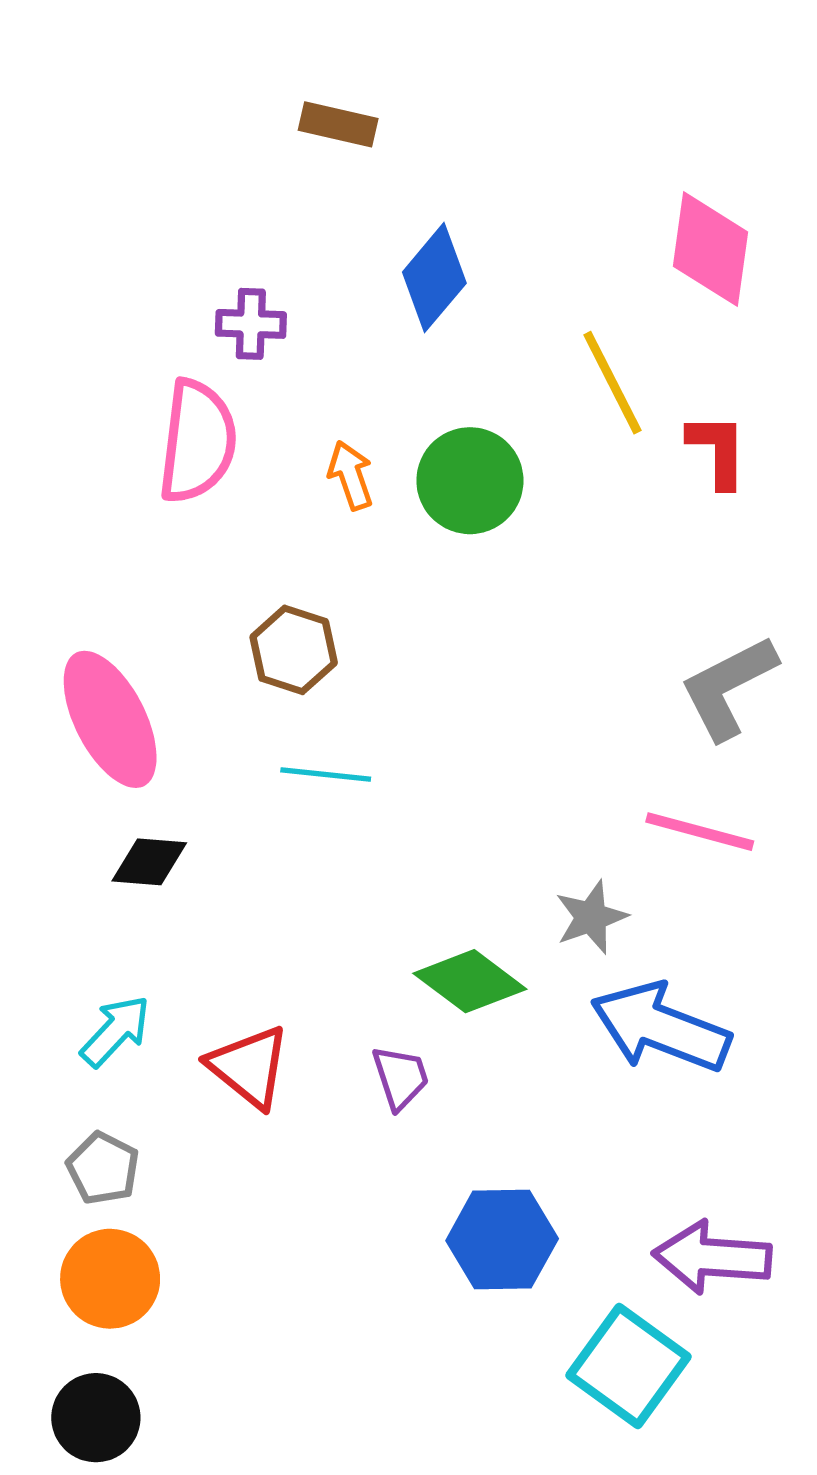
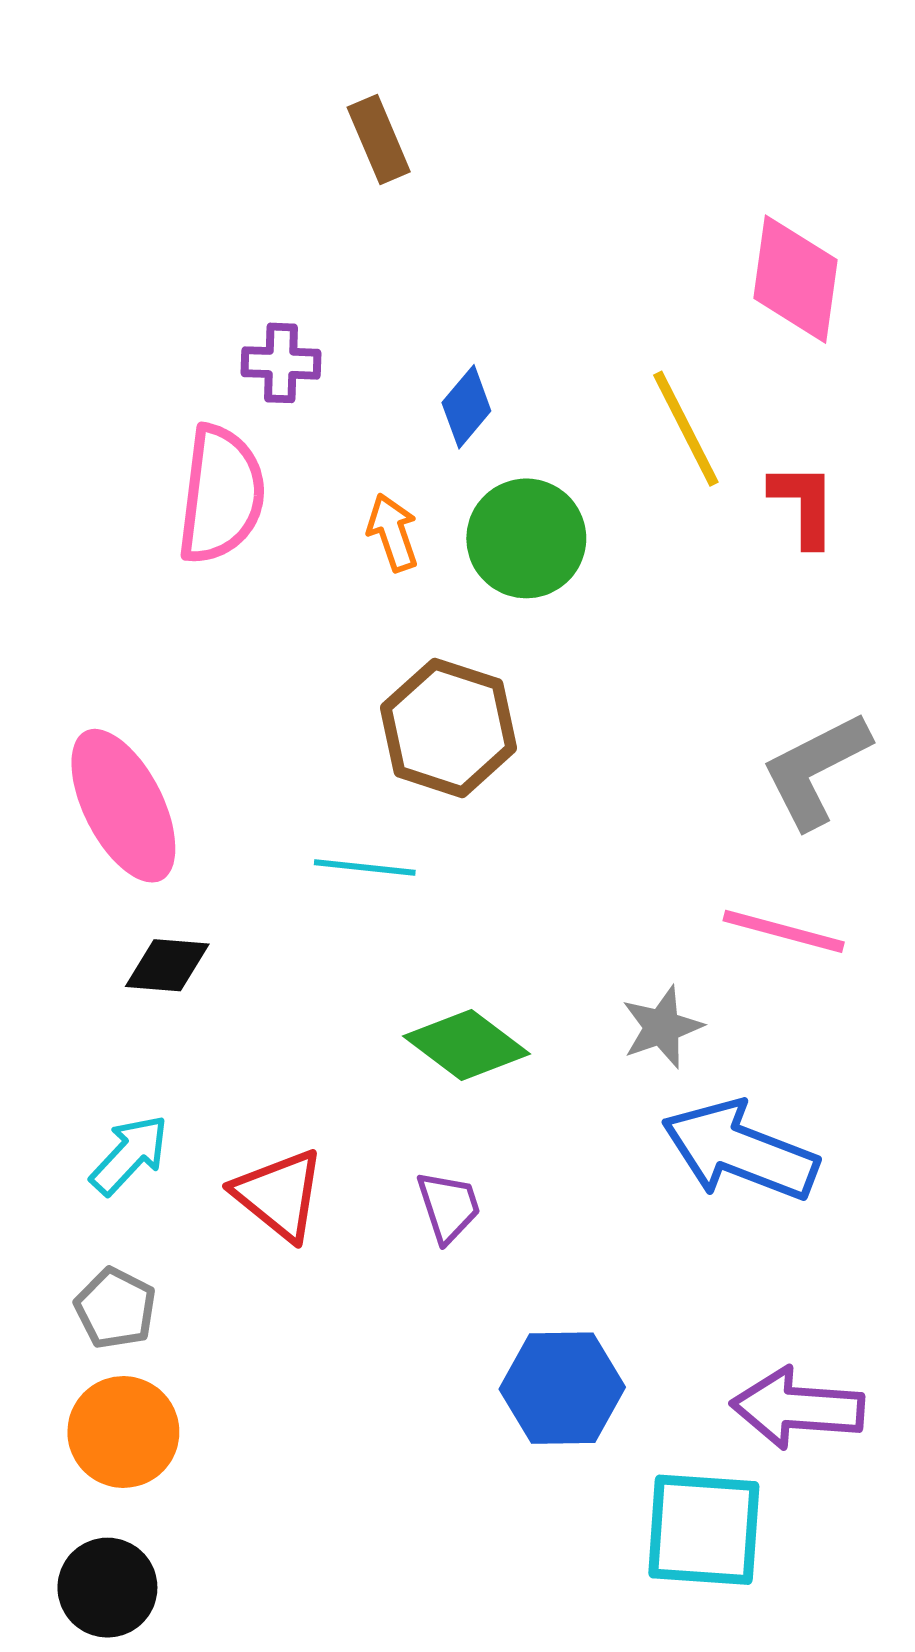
brown rectangle: (338, 124) -> (379, 139), turned 54
blue diamond: (434, 278) -> (466, 407), moved, size x0.7
brown hexagon: (294, 650) -> (449, 728), moved, size x1.4
green diamond: (470, 981) -> (466, 1045), moved
cyan square: (629, 1366) -> (704, 1530), turned -32

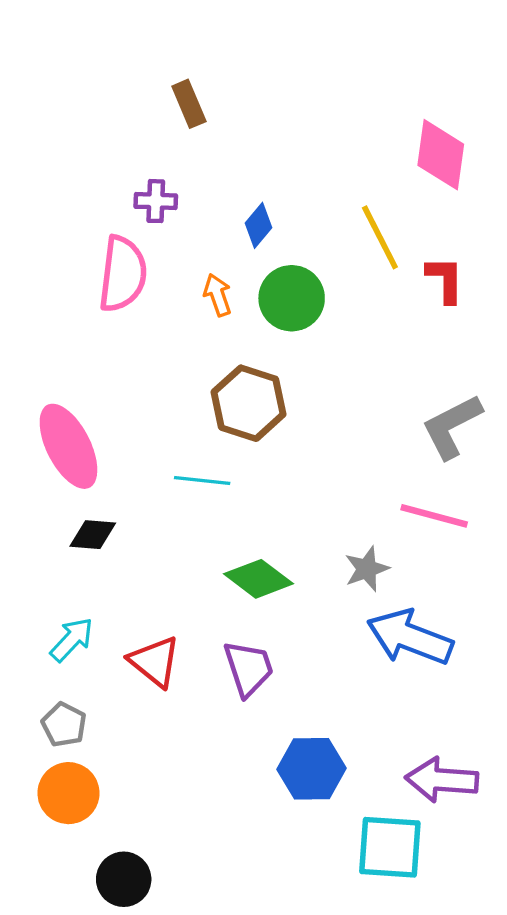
brown rectangle: (379, 139) -> (189, 104), moved
purple trapezoid: (449, 1207) -> (249, 668), size x1.4
black circle: (107, 1588) -> (124, 879), moved

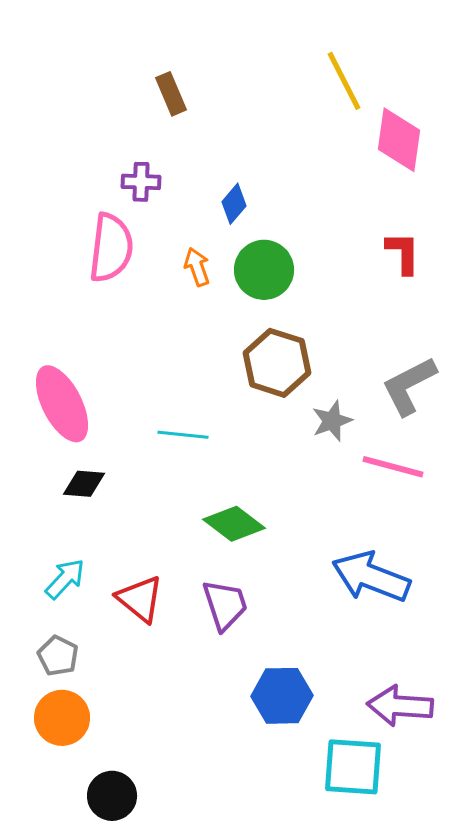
yellow line: (380, 237) -> (344, 81), moved
brown hexagon: (249, 403) -> (277, 363), moved
gray star: (367, 569) -> (332, 421), moved

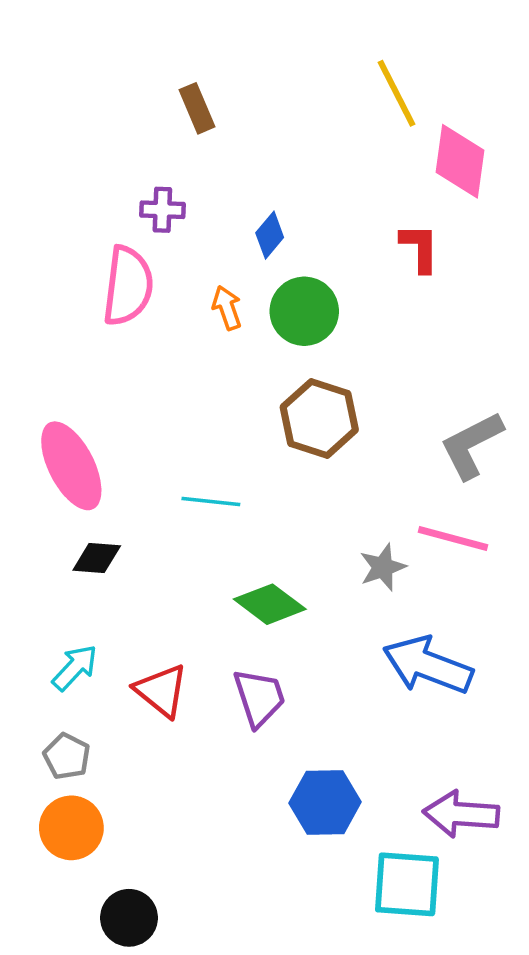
red L-shape: (403, 253) -> (420, 248), moved
gray star: (332, 421) -> (383, 567), moved

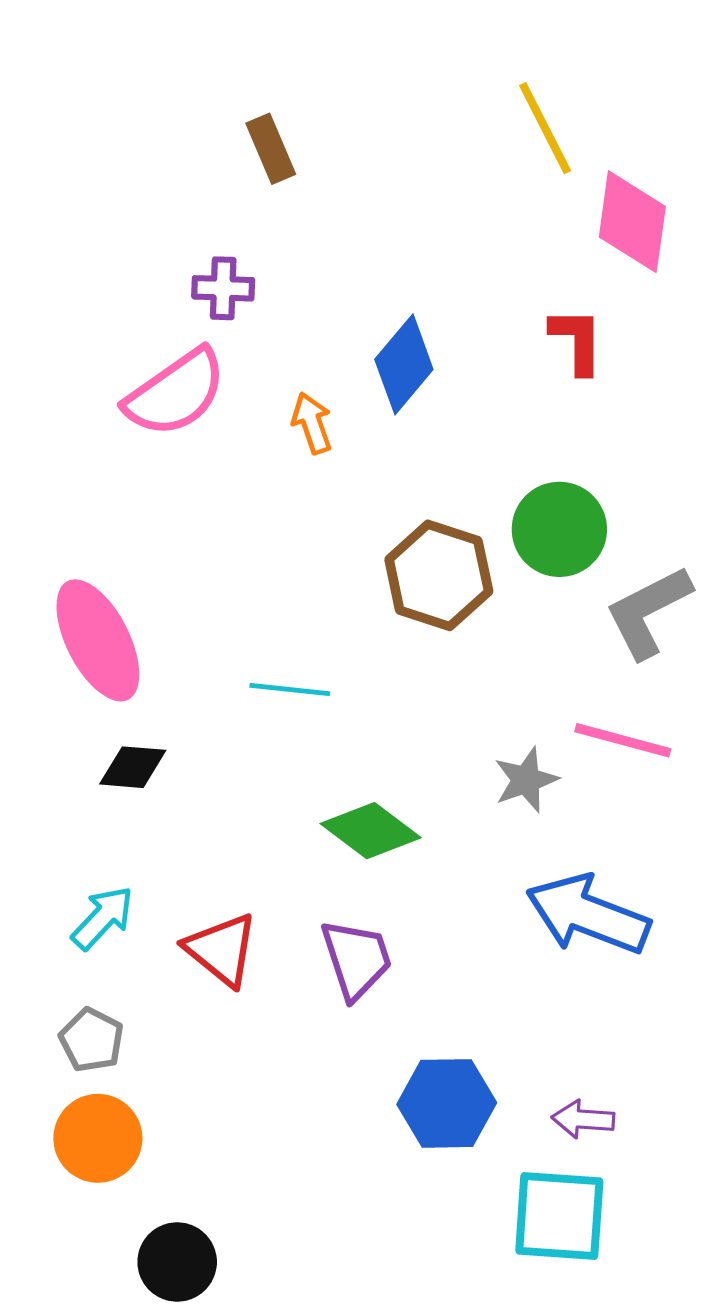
blue diamond: (270, 235) -> (404, 364), moved, size x1.5
pink semicircle: (128, 286) -> (176, 393), turned 48
green circle: (304, 311) -> (559, 529), moved
purple arrow: (461, 814) -> (583, 1119), moved, size x0.6

